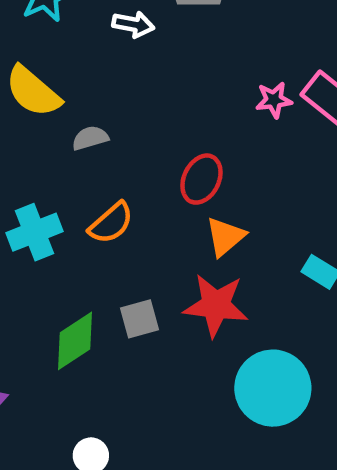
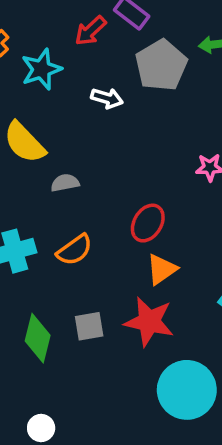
green diamond: (75, 341) -> (38, 338), turned -48

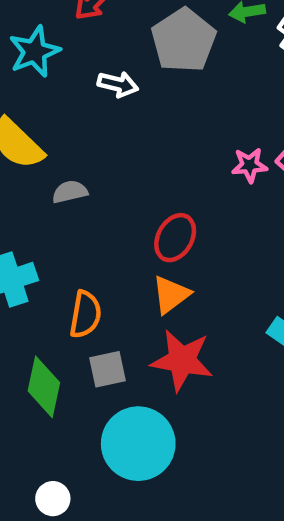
orange semicircle: (75, 250) -> (85, 314), moved, turned -42
orange triangle: (162, 269) -> (171, 295), moved
cyan circle: (187, 390) -> (138, 444), moved

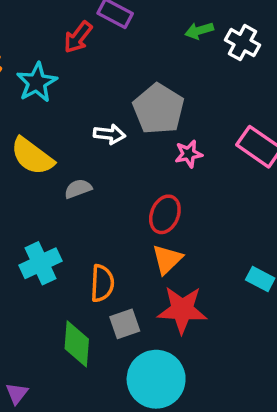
gray pentagon: (184, 40) -> (159, 109), moved
white arrow: (118, 84) -> (109, 134), moved
pink star: (250, 165) -> (189, 154), moved

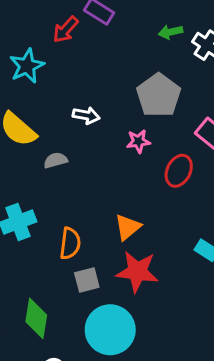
gray pentagon: (159, 109) -> (159, 95), moved
pink star: (189, 154) -> (138, 141), moved
red ellipse: (165, 214) -> (179, 171), moved
green diamond: (77, 344) -> (36, 318), moved

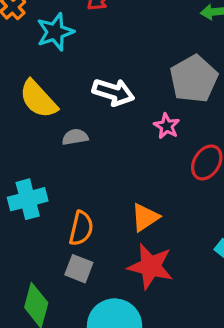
white arrow: (86, 115) -> (113, 92), size x1.4
pink star: (138, 141) -> (167, 126), turned 30
gray square: (87, 280) -> (79, 269), moved, turned 30

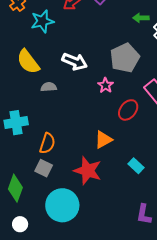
orange triangle: (145, 217) -> (103, 140), moved

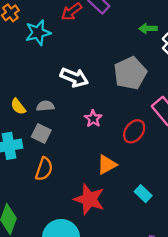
yellow semicircle: (28, 62) -> (18, 106), moved, size x0.6
pink star: (106, 85) -> (93, 119), moved
gray square: (44, 168) -> (41, 134), moved

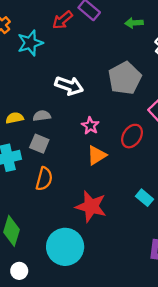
green arrow: (148, 28) -> (134, 23), moved
yellow semicircle: (18, 106) -> (15, 118), turned 120
orange triangle: (107, 165) -> (97, 155), moved

